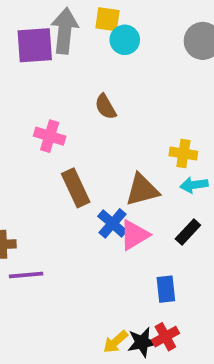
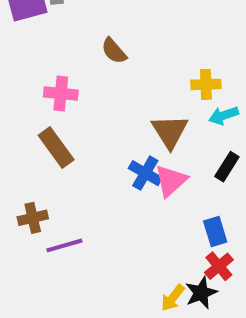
brown rectangle: (76, 188) -> (56, 147), moved
brown triangle: (142, 190) -> (170, 131), turned -36
red cross: (165, 337) -> (219, 266), moved

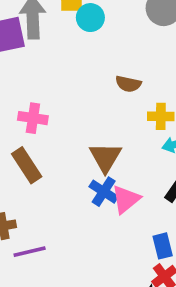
brown semicircle: (114, 51) -> (128, 84), moved, turned -40
brown triangle: (170, 131) -> (105, 157), moved

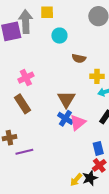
cyan circle: (90, 18) -> (59, 36), moved
pink cross: (33, 118) -> (26, 78), turned -35

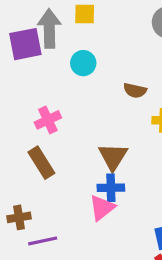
cyan circle: (59, 36) -> (83, 63), moved
blue cross: (65, 118) -> (111, 188), turned -35
pink triangle: (78, 123) -> (102, 208), moved

